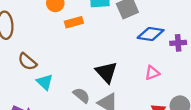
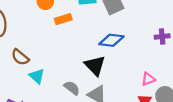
blue diamond: (151, 34) -> (111, 40), moved
pink triangle: (152, 73) -> (148, 79), moved

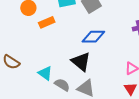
cyan triangle: (37, 76) -> (45, 73), moved

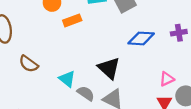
blue diamond: (93, 37) -> (141, 38), moved

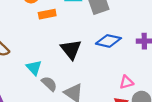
black triangle: (109, 68) -> (71, 49), moved

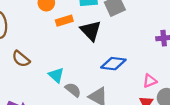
blue diamond: (108, 41) -> (113, 64), moved
black triangle: (71, 49) -> (91, 31), moved

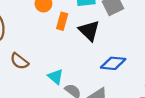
orange rectangle: (64, 21) -> (62, 21), turned -56

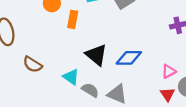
black triangle: (89, 31) -> (96, 55), moved

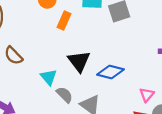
pink triangle: (169, 71) -> (147, 95), turned -35

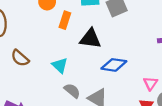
black triangle: (79, 61) -> (90, 39), moved, turned -40
cyan triangle: (49, 77) -> (60, 65), moved

